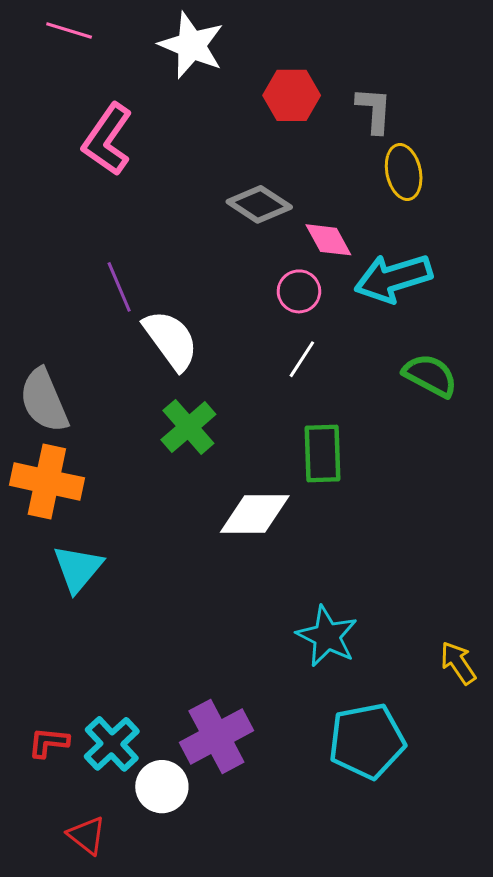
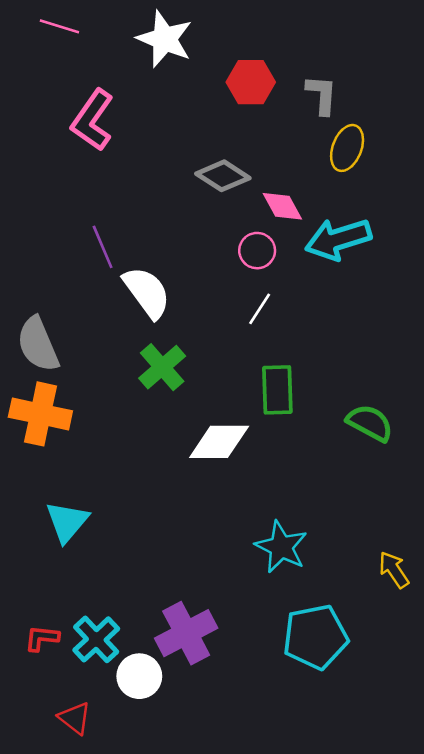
yellow ellipse: (404, 172) -> (347, 148), turned 33
green semicircle: (430, 375) -> (370, 423), moved
cyan triangle: (78, 568) -> (67, 522), moved

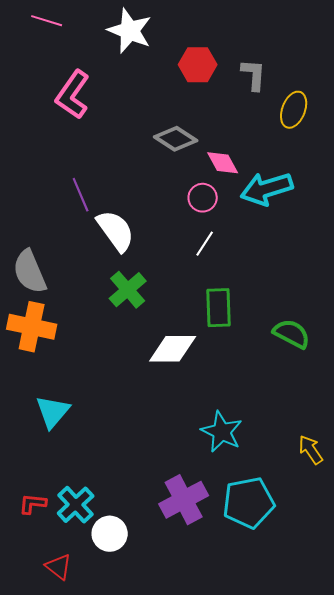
yellow ellipse: (347, 148) -> (294, 110), moved
purple cross: (186, 633) -> (184, 500), moved

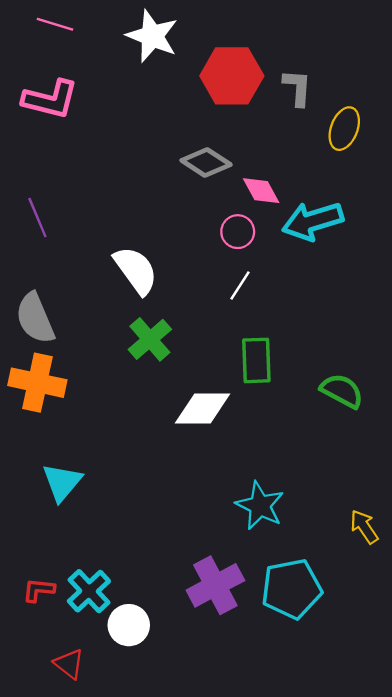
red hexagon: (198, 65) -> (232, 76), size x1.4
pink L-shape: (73, 95) -> (50, 99), moved, turned -111
purple line: (81, 195) -> (37, 218), moved

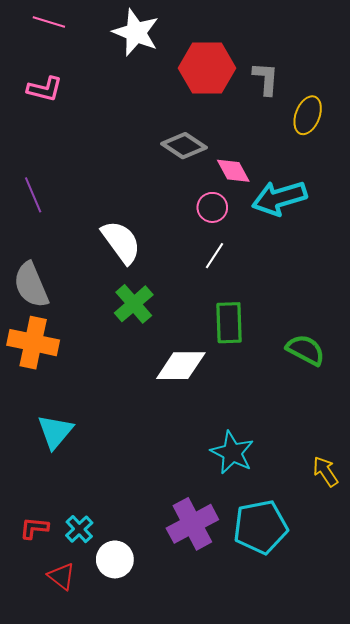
pink L-shape: (50, 99) -> (45, 89), size x0.7
cyan cross: (89, 591) -> (79, 529), size x0.7
red triangle: (69, 664) -> (61, 576), moved

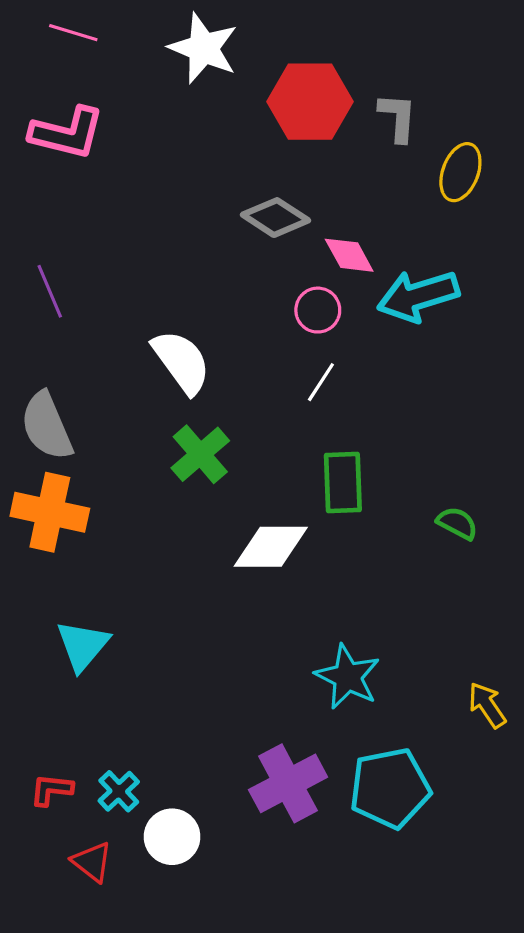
pink L-shape: (45, 89) -> (67, 133), size x1.4
green semicircle: (306, 350) -> (457, 523), size x0.7

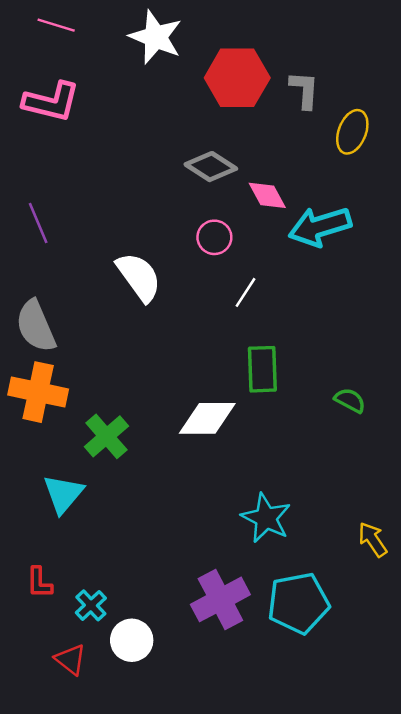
pink circle: (318, 310) -> (214, 237), moved
green cross: (200, 454) -> (106, 436), moved
red L-shape: (51, 790) -> (39, 583), moved, turned -96

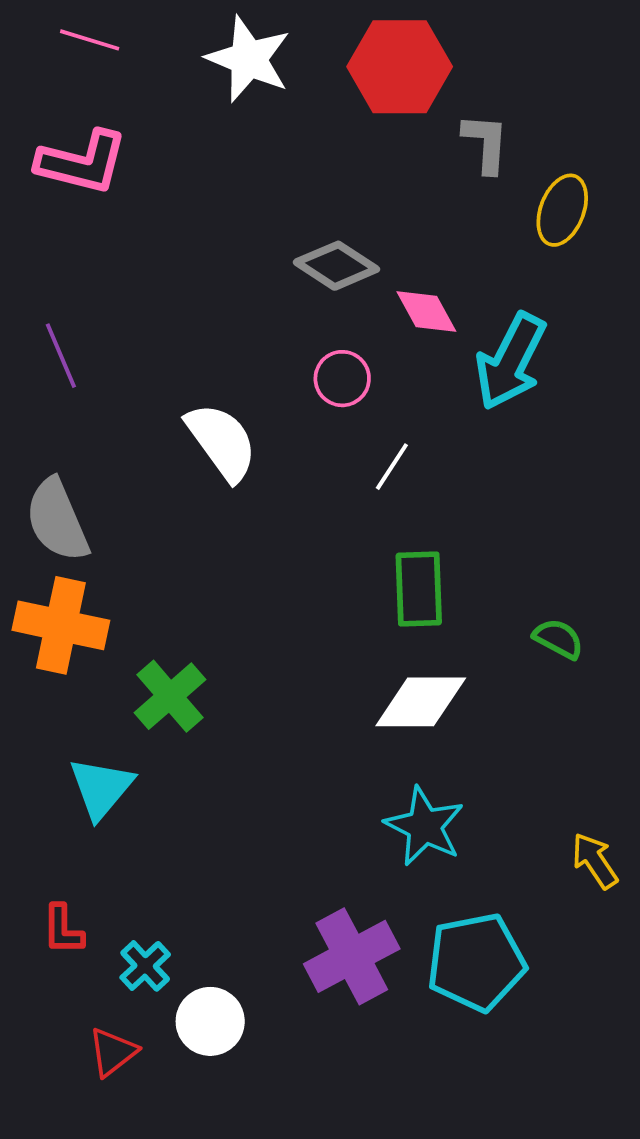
red hexagon: (237, 78) -> (400, 67), moved
cyan arrow: (320, 227) -> (511, 361), turned -46
white diamond: (207, 418) -> (421, 702), moved
red triangle: (71, 659) -> (113, 1052), turned 44

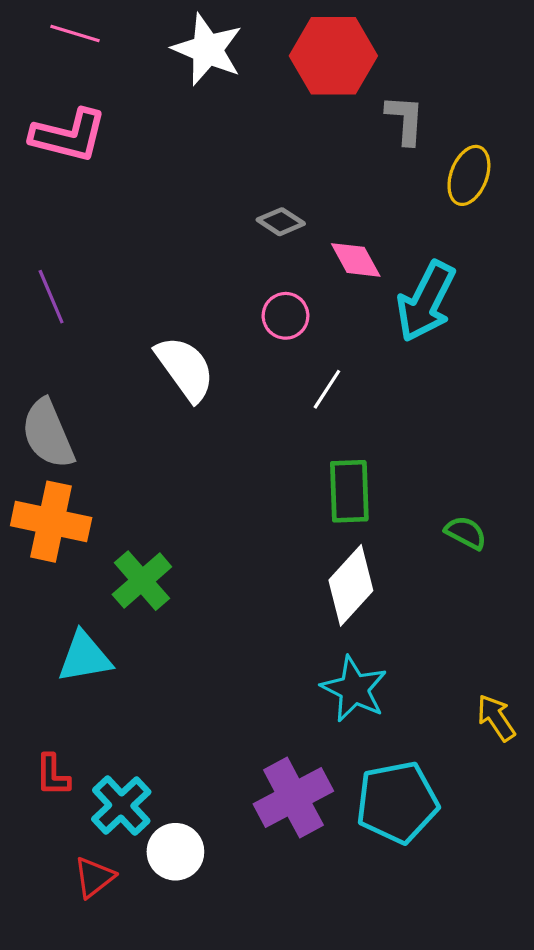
gray diamond: (336, 266) -> (281, 222), size x0.7
white diamond: (421, 702) -> (351, 585), turned -48
cyan triangle: (101, 788) -> (85, 657), turned 40
cyan cross: (145, 966) -> (121, 805), size x1.4

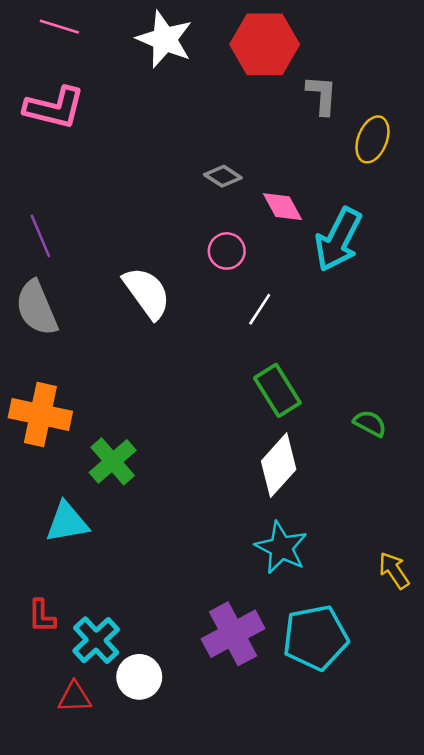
gray semicircle: (48, 434) -> (37, 308), moved
green rectangle: (349, 491) -> (277, 390), turned -30
red triangle: (94, 877) -> (75, 697), turned 36

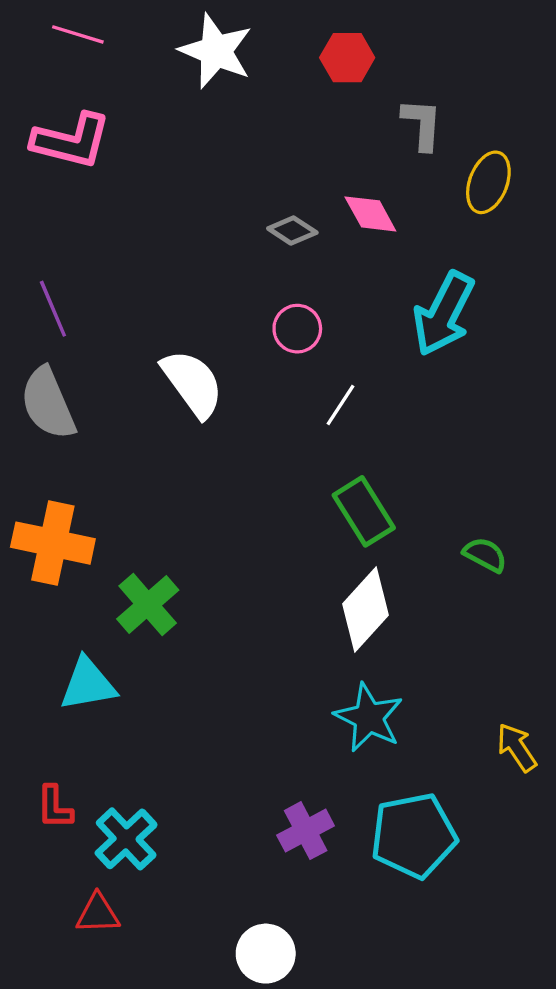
red hexagon: (265, 44) -> (347, 58), size x0.6
pink diamond: (282, 207) -> (370, 214), moved
purple cross: (233, 634) -> (306, 831), size x0.7
white circle: (139, 677) -> (266, 954), moved

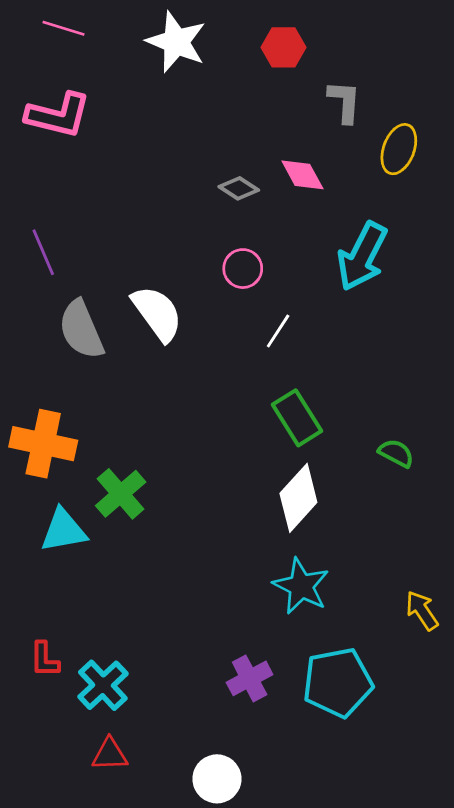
gray semicircle: (48, 403) -> (81, 330), moved
cyan triangle: (88, 684) -> (64, 530), moved
red triangle: (98, 914) -> (110, 754), moved

